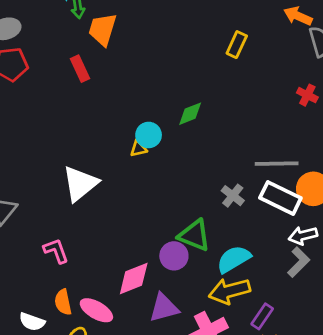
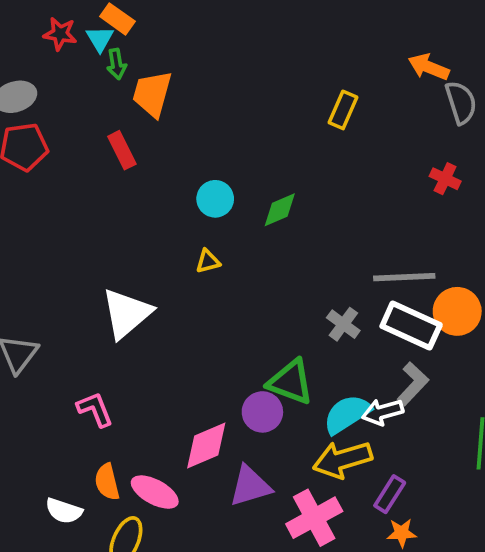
cyan circle: (149, 135) -> (215, 199), moved
white arrow: (303, 236) -> (383, 412), moved
gray L-shape: (299, 262) -> (413, 384), moved

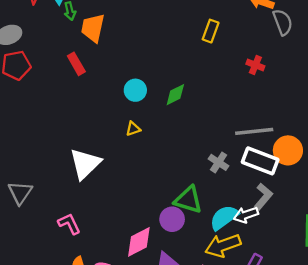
red cross: (445, 179) -> (255, 65), moved

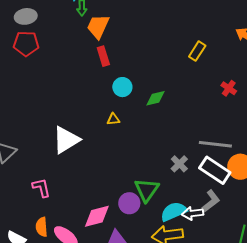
red rectangle: (76, 64) -> (103, 56), moved
green triangle: (188, 200) -> (147, 190), turned 36

